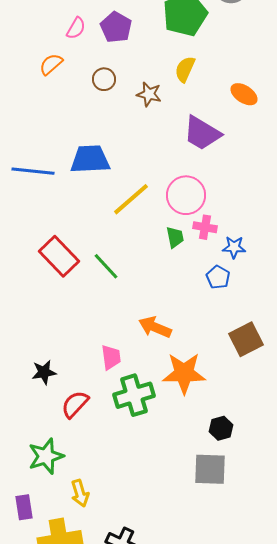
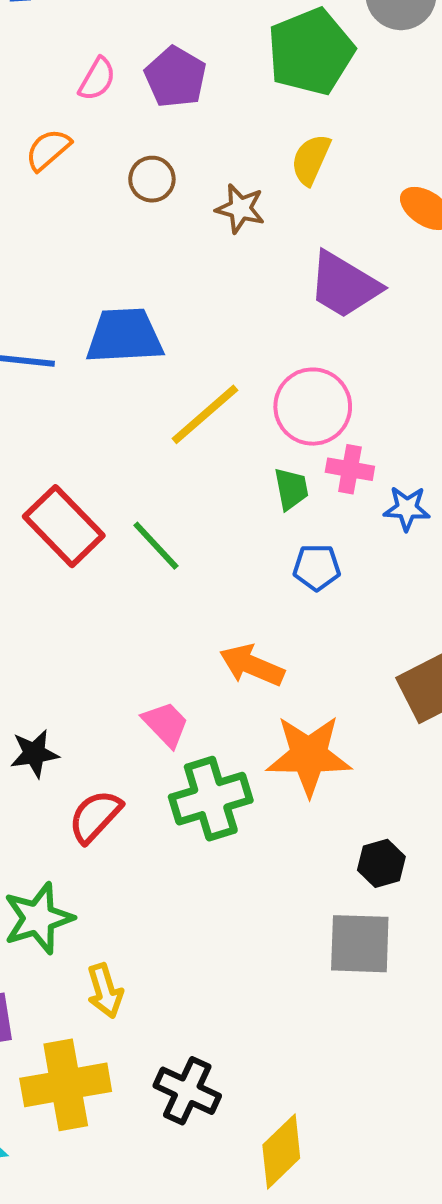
blue pentagon: (218, 277) -> (317, 567), moved, turned -30
pink trapezoid: (111, 357) -> (166, 724), turned -36

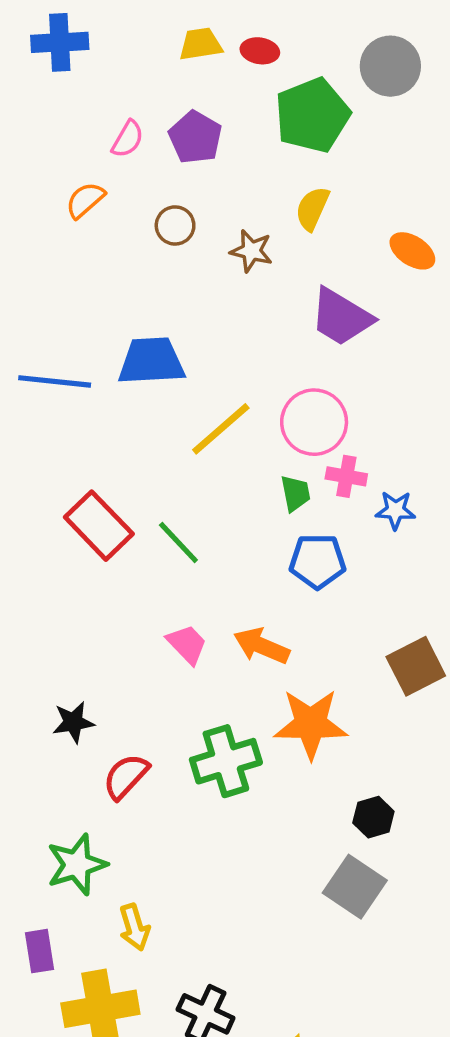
blue pentagon: (317, 567) -> (317, 561), size x1.4
pink trapezoid: (166, 724) -> (187, 644), moved
gray square: (360, 944) -> (355, 887), turned 32

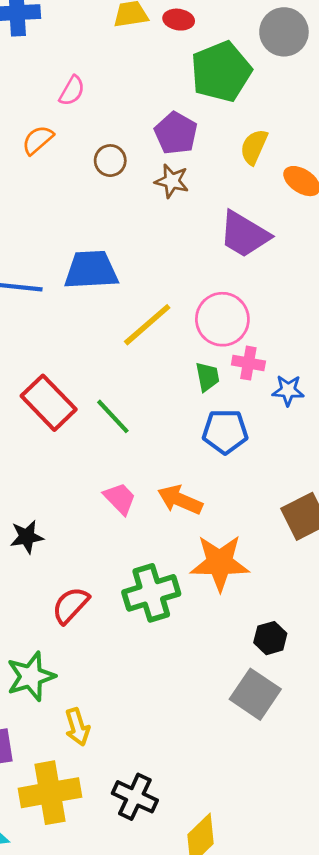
purple pentagon: (195, 137) -> (176, 133), moved
yellow semicircle: (312, 209) -> (254, 147), moved
black star: (73, 722) -> (27, 537), moved

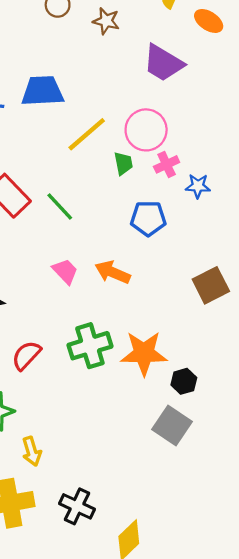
pink cross: (248, 363) -> (167, 164), turned -35
green trapezoid: (207, 377) -> (123, 163), moved
orange star: (220, 563) -> (144, 353), moved

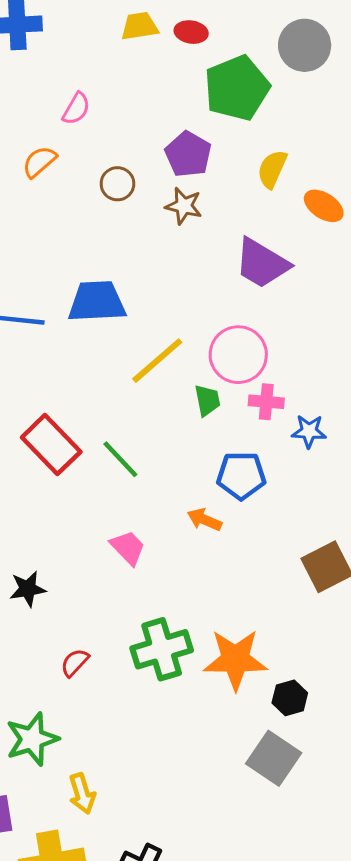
pink cross: (167, 164) -> (266, 402), turned 30
orange arrow: (113, 272) -> (204, 520), moved, size x0.7
red semicircle: (26, 355) -> (75, 663), size x0.7

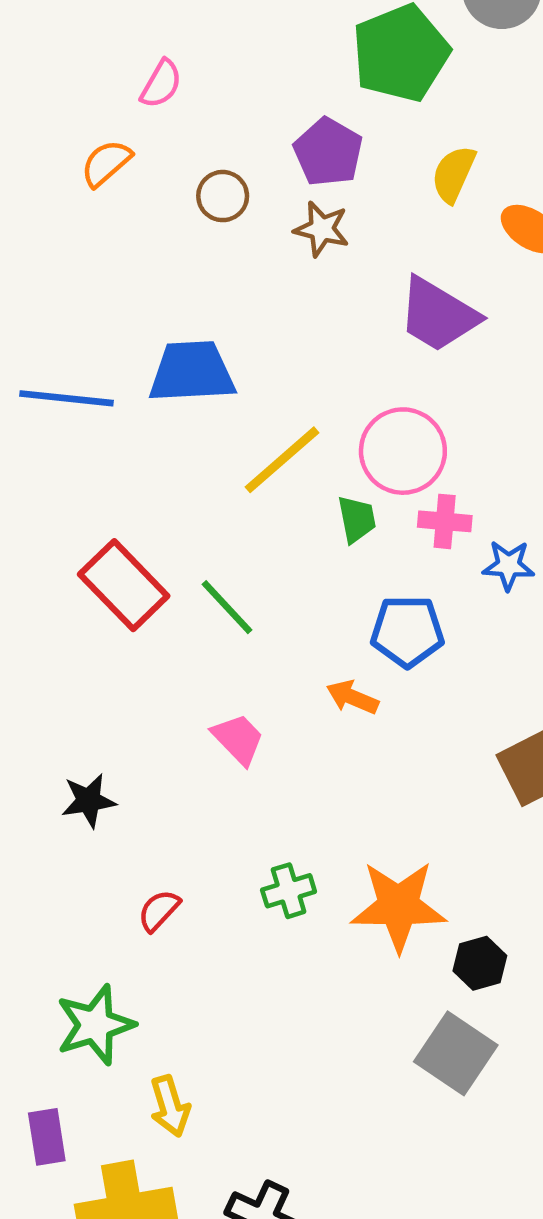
green cross: (162, 649) -> (289, 891), size x0.6

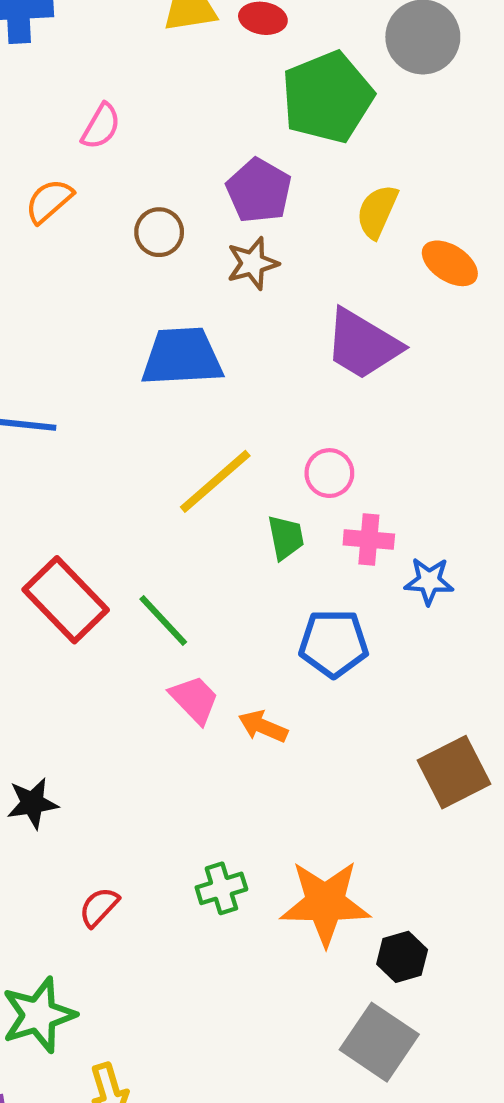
brown star: (322, 229) -> (253, 263), turned -30
blue trapezoid: (192, 372) -> (182, 357), moved
pink circle: (403, 451) -> (329, 473), size x0.6
orange arrow: (352, 697) -> (263, 726), moved
pink trapezoid: (238, 739) -> (194, 699), moved

